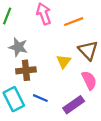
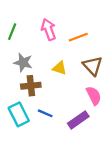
yellow triangle: (64, 61) -> (60, 68), moved, turned -48

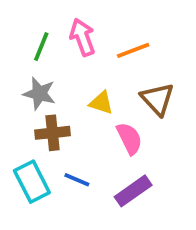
green line: (12, 32) -> (41, 47), moved
pink semicircle: (94, 96) -> (129, 138), moved

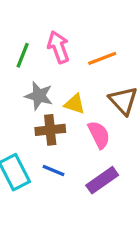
gray star: (39, 93) -> (39, 96), moved
brown cross: (53, 133) -> (50, 130), moved

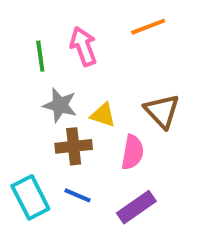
green line: (23, 55) -> (40, 56), turned -30
orange line: (102, 58) -> (148, 27), moved
pink semicircle: (99, 135) -> (132, 152), turned 36

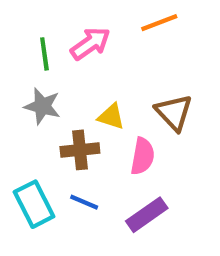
pink arrow: (83, 46) -> (90, 44), turned 75
gray star: (60, 105) -> (42, 106), moved

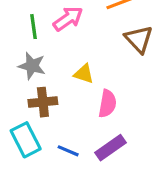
brown triangle: (174, 112) -> (139, 39), moved
brown cross: (80, 150) -> (43, 102), moved
blue line: (84, 202) -> (68, 151), moved

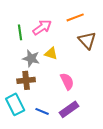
gray star: (32, 66) -> (31, 58), moved
yellow triangle: (84, 74) -> (51, 53), moved
pink semicircle: (107, 104) -> (67, 81), turned -36

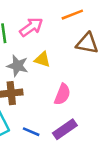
brown triangle: (87, 40) -> (87, 43), turned -36
pink semicircle: (67, 81) -> (62, 94), turned 48

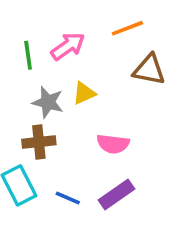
yellow triangle: (42, 59) -> (84, 93), turned -42
pink semicircle: (62, 94) -> (113, 144), turned 75

